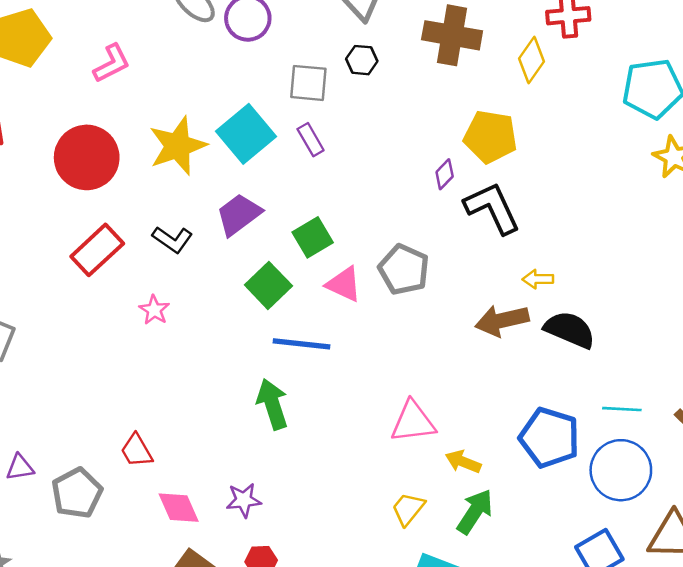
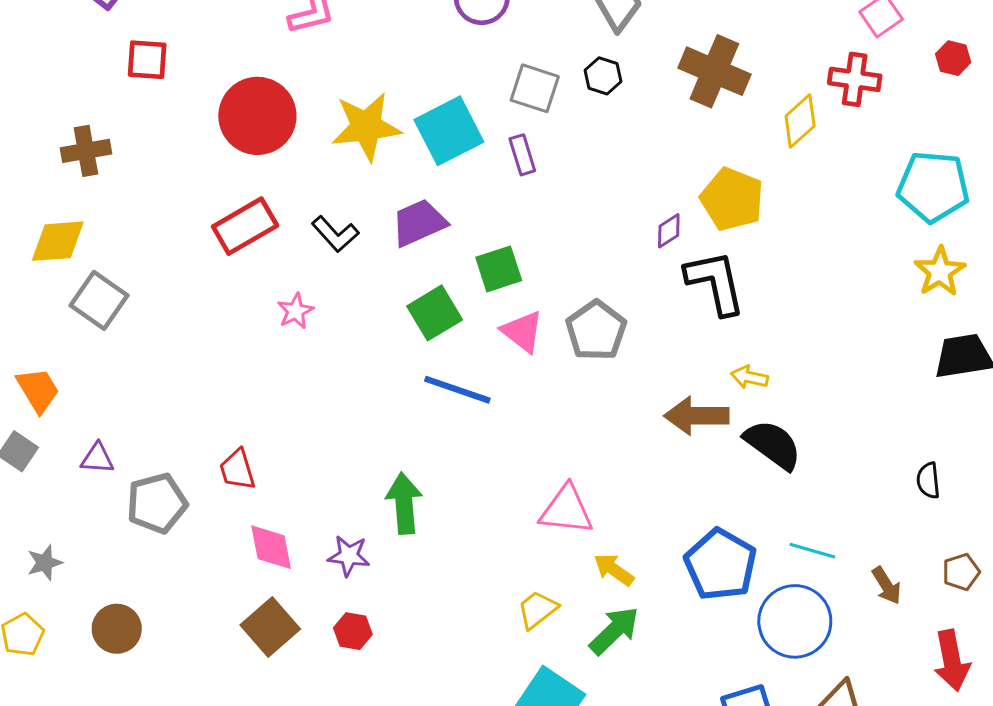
green arrow: (272, 404) -> (404, 503), moved

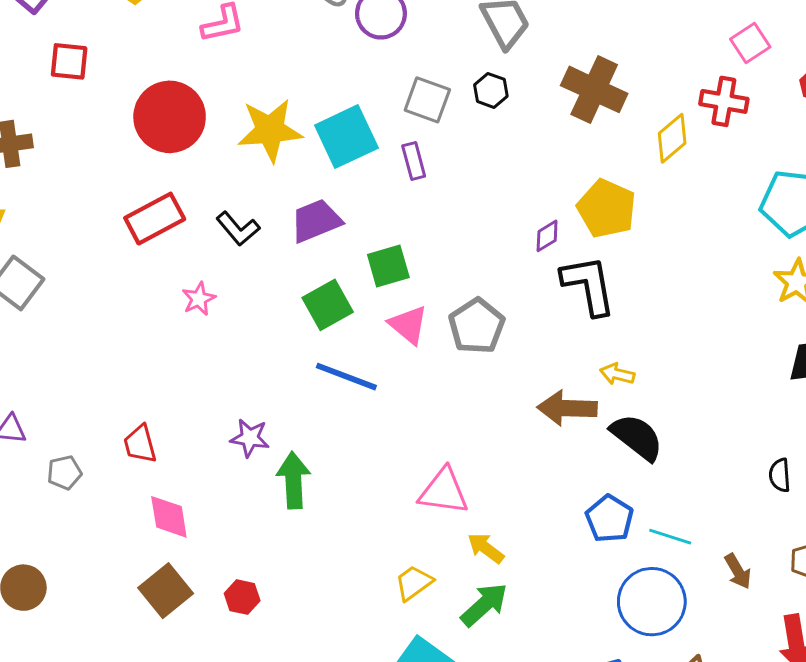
gray pentagon: (157, 503) -> (64, 473), size x0.6
purple star: (349, 556) -> (250, 438), moved
blue pentagon: (721, 565) -> (609, 519), moved, size x0.7

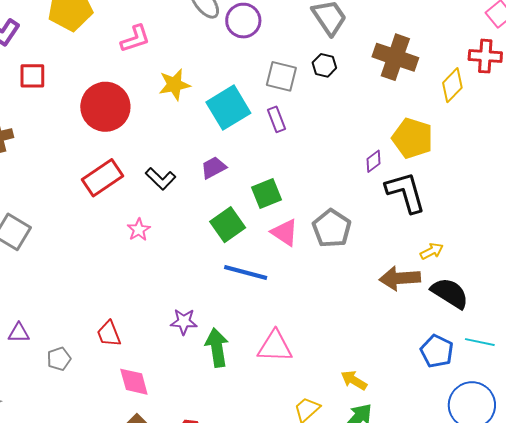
yellow star: (270, 130) -> (174, 85), moved, size x0.7
purple trapezoid: (316, 221) -> (214, 168), size x0.7
yellow arrow: (617, 374) -> (432, 251), turned 145
pink triangle: (444, 491) -> (275, 346), moved
cyan line: (670, 537) -> (480, 342), moved

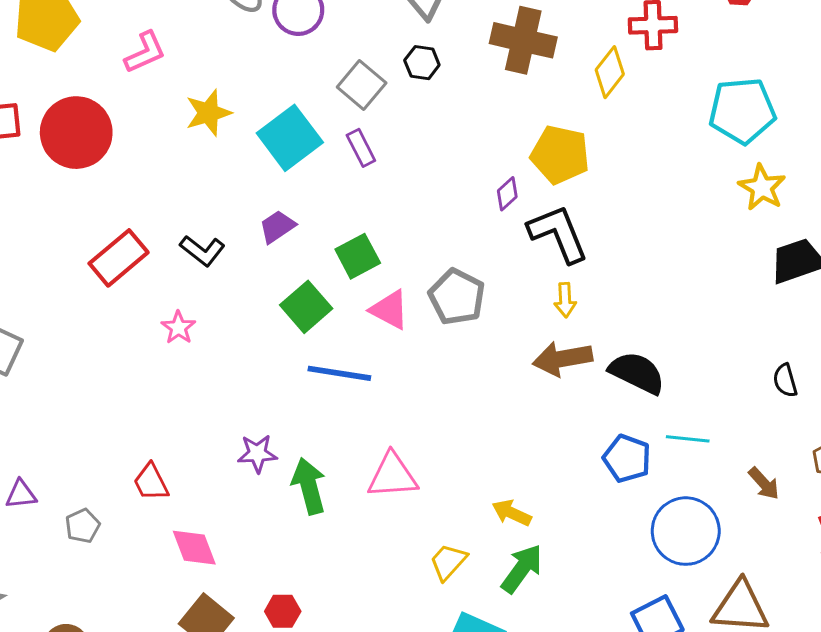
gray square: (281, 76) -> (362, 85), turned 32
red circle: (105, 107) -> (76, 133), moved
yellow arrow: (432, 251) -> (565, 300), moved, turned 120

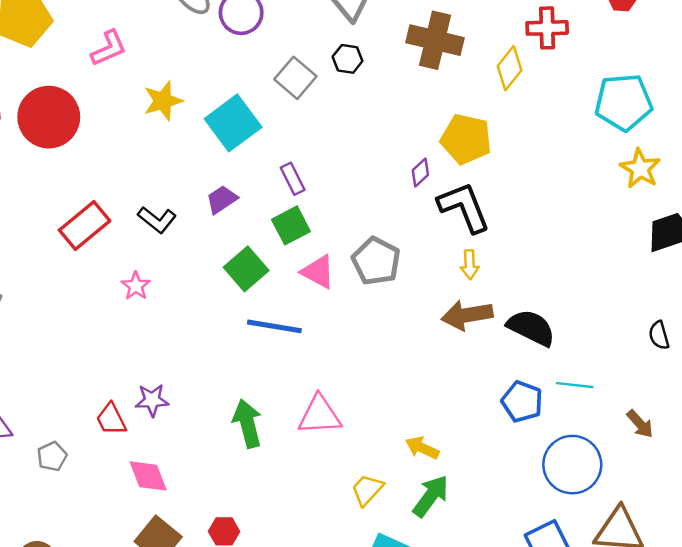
purple rectangle: (361, 148) -> (293, 179), moved
purple star: (257, 453) -> (152, 400), moved

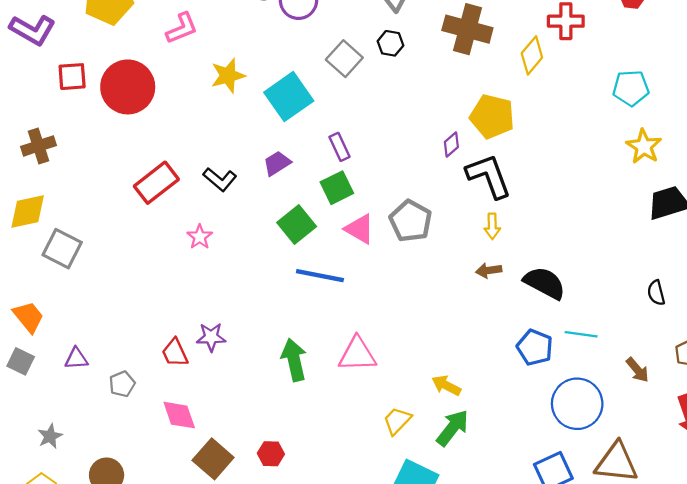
cyan pentagon: (624, 102) -> (631, 88), size x0.7
brown arrow: (467, 315) -> (489, 270), size x0.6
pink diamond: (148, 476) -> (179, 415), moved

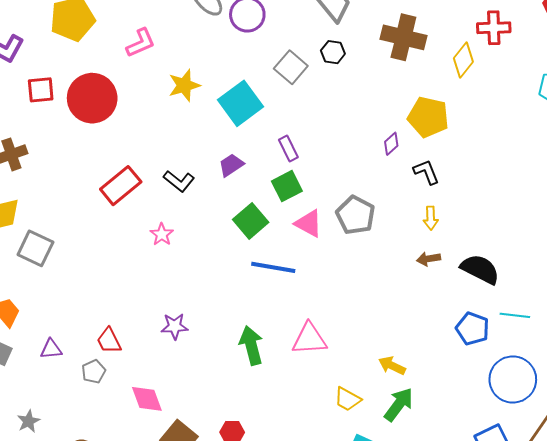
black L-shape: (489, 176) -> (426, 172), size x0.6
red trapezoid: (175, 353) -> (109, 341), moved
yellow trapezoid: (397, 421) -> (348, 399), turned -104

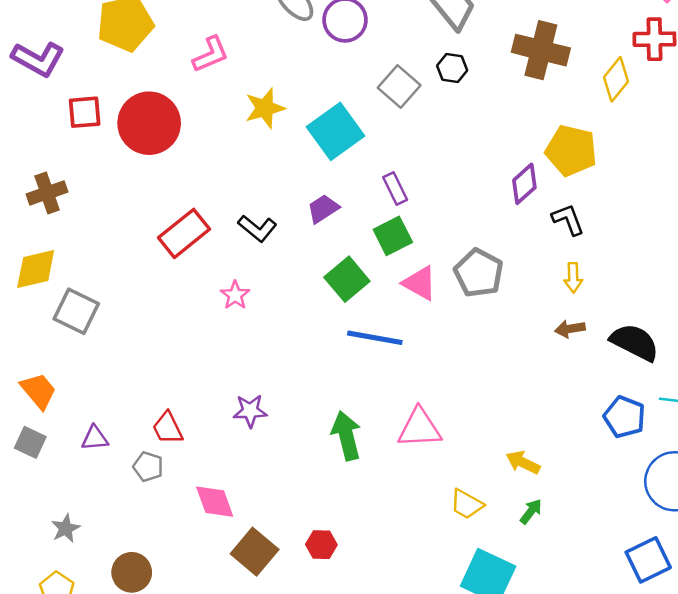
purple diamond: (391, 144) -> (524, 184), size x1.4
gray pentagon: (94, 371) -> (148, 467), turned -30
green arrow: (399, 404) -> (531, 511), size x0.6

